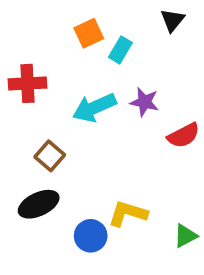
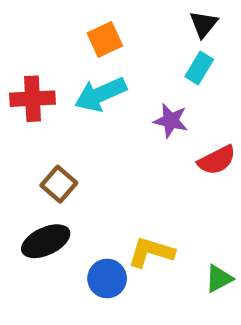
cyan rectangle: (120, 50) -> (199, 68), moved
cyan arrow: (94, 108) -> (101, 94), moved

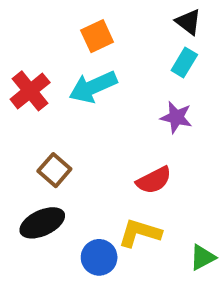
black triangle: (204, 24) -> (188, 22), turned -32
red cross: (33, 99) -> (30, 91), turned -36
purple star: (171, 121) -> (176, 117), moved
red semicircle: (217, 160) -> (154, 180), moved

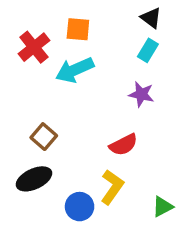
orange square: (97, 36) -> (78, 29), turned 30
red cross: (30, 91) -> (34, 47), moved
yellow L-shape: (140, 233) -> (112, 187), turned 108

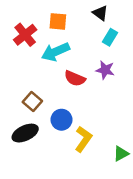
black triangle: (151, 18) -> (100, 13), moved
red semicircle: (123, 145) -> (75, 78), moved, turned 50
blue circle: (80, 207) -> (62, 120), moved

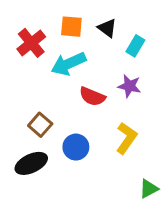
black triangle: (100, 13) -> (107, 28), moved
yellow L-shape: (83, 139) -> (126, 138), moved

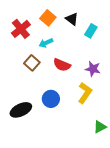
orange square: (71, 27) -> (48, 18), turned 35
cyan arrow: (68, 64) -> (46, 43), size x0.6
purple star: (129, 86) -> (93, 69), moved
brown square: (40, 125) -> (32, 63), moved

